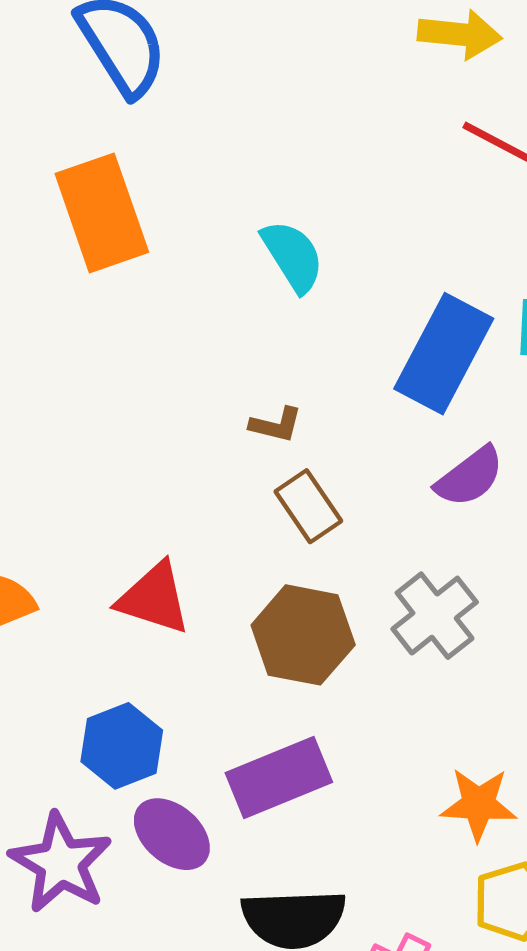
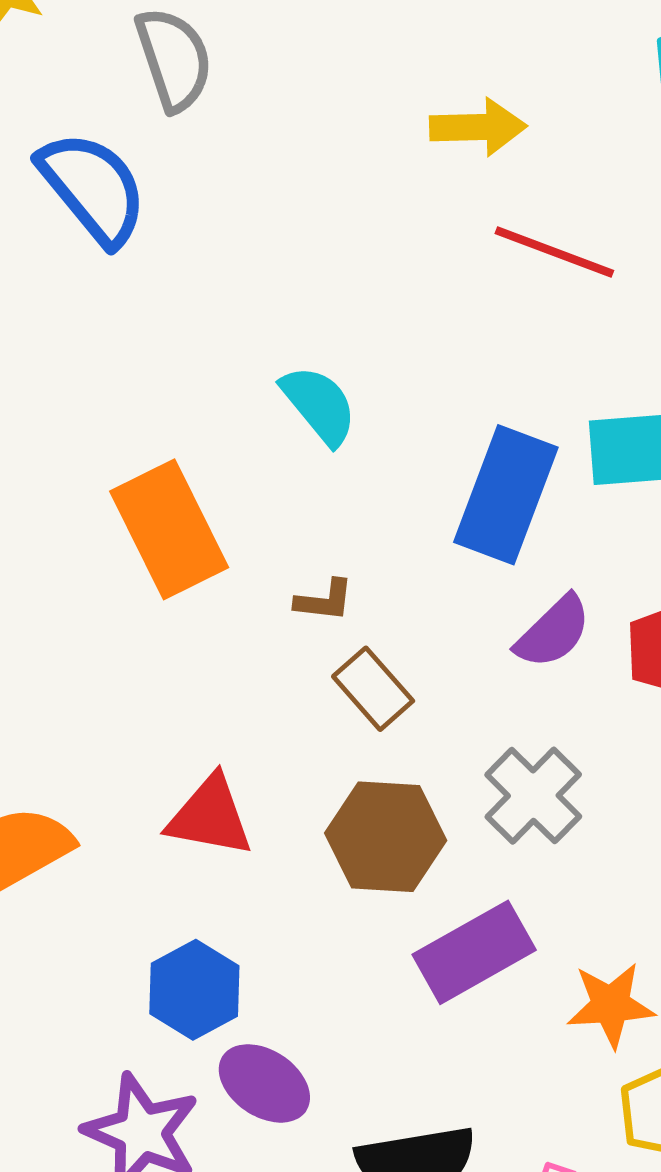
orange rectangle: (102, 213) -> (169, 529), moved
purple rectangle: (279, 778) -> (474, 952), moved

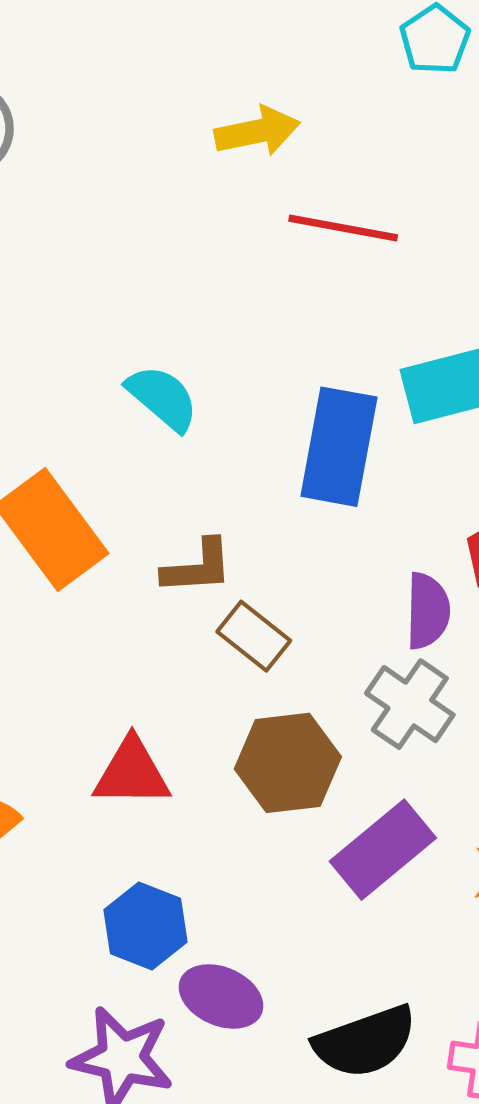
brown L-shape: (324, 600) -> (198, 567), size x1.4
purple semicircle: (553, 632) -> (428, 611), moved, turned -34

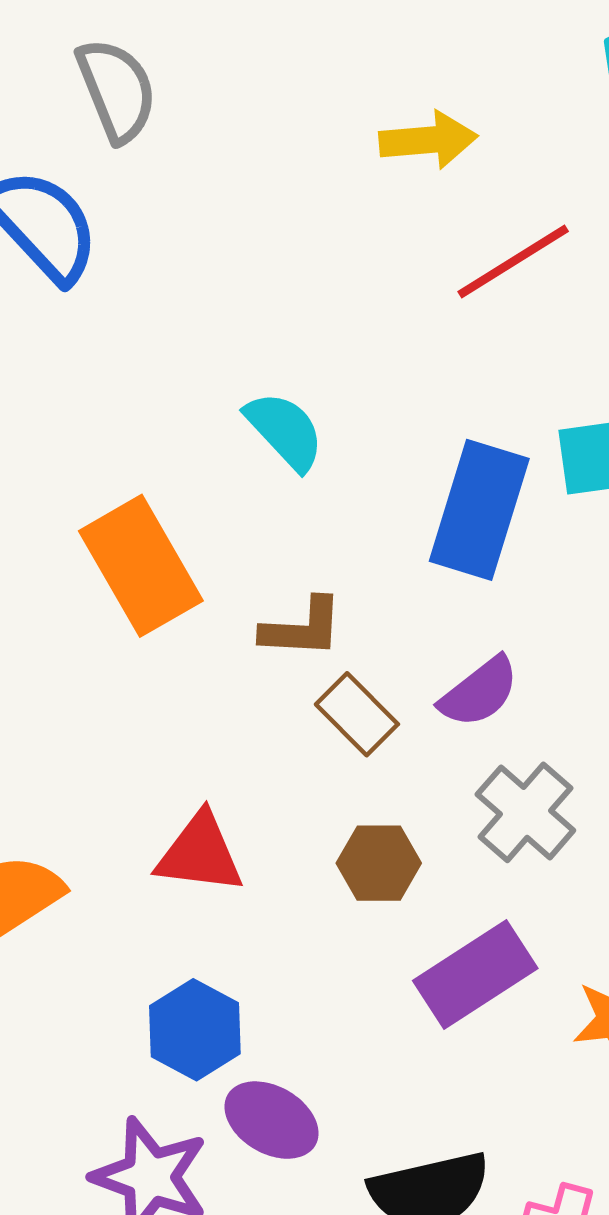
red line: (343, 228) -> (513, 262), turned -49
purple semicircle: (428, 611) -> (479, 692), moved, turned 44
brown hexagon: (288, 763) -> (379, 863), size x0.7

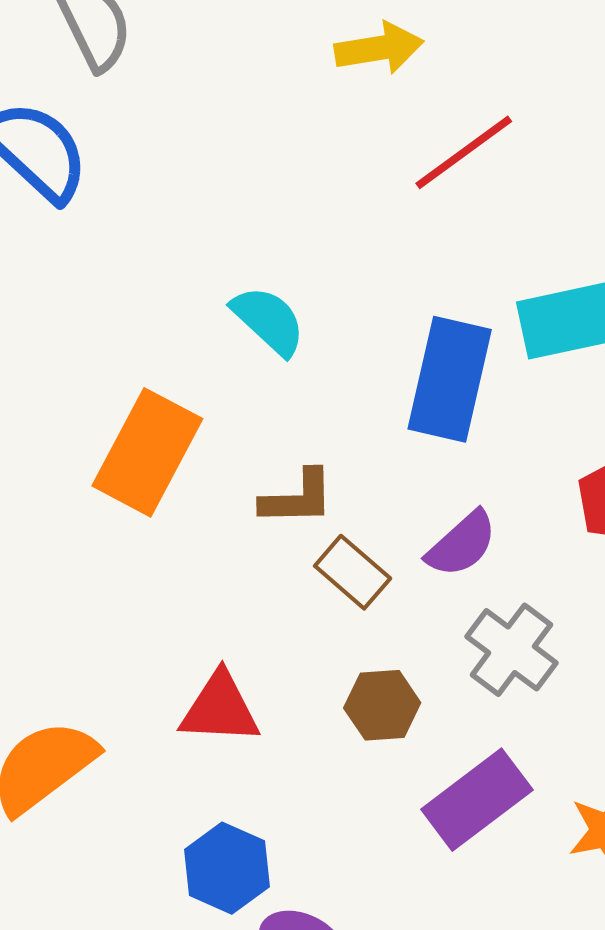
orange rectangle: (141, 566) -> (147, 452), turned 62

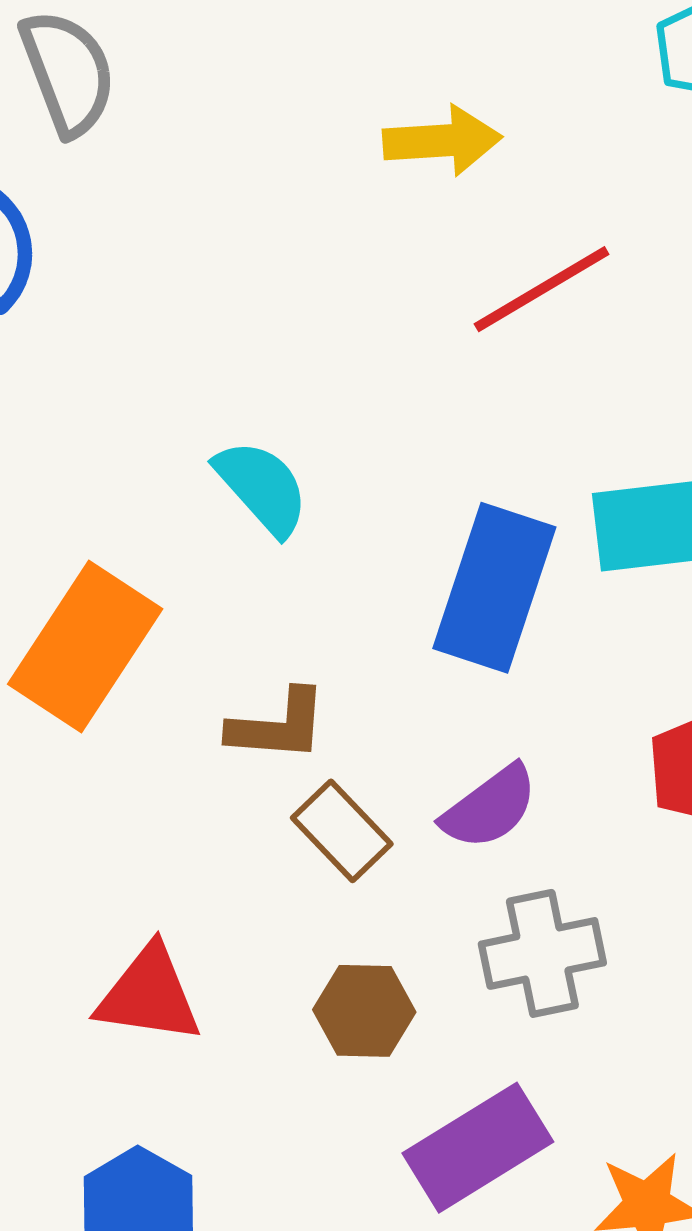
gray cross: (511, 650) -> (542, 953), turned 36

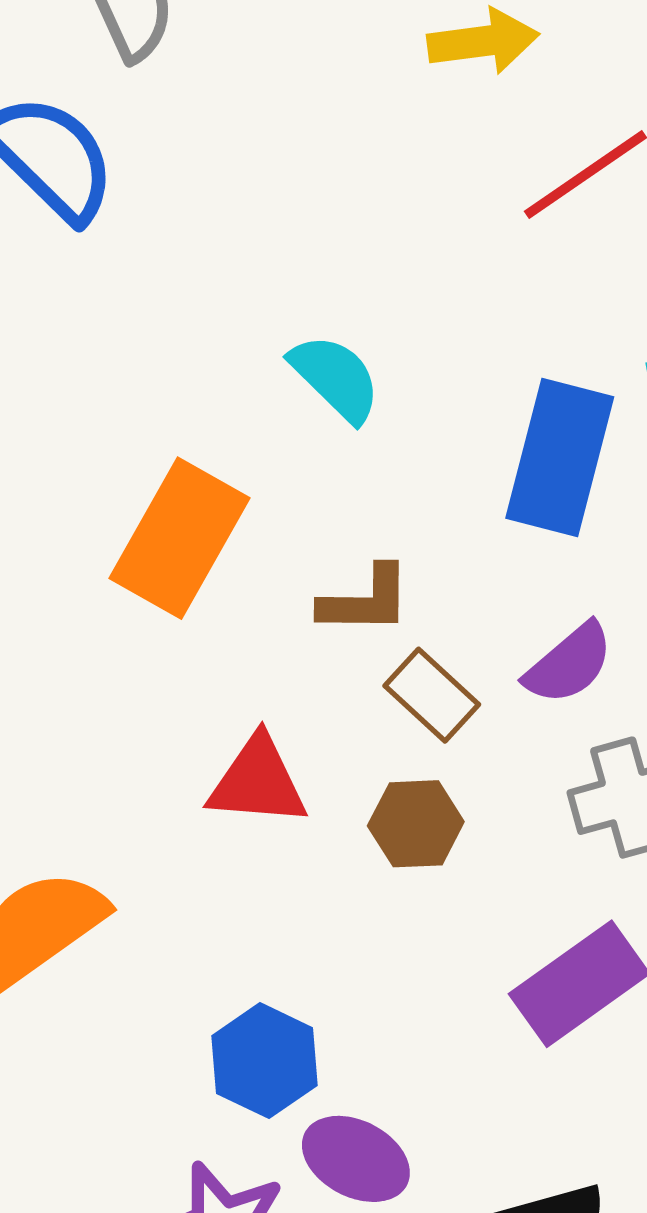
red triangle: (149, 995) -> (258, 781), moved
brown hexagon: (364, 1011) -> (416, 824), moved

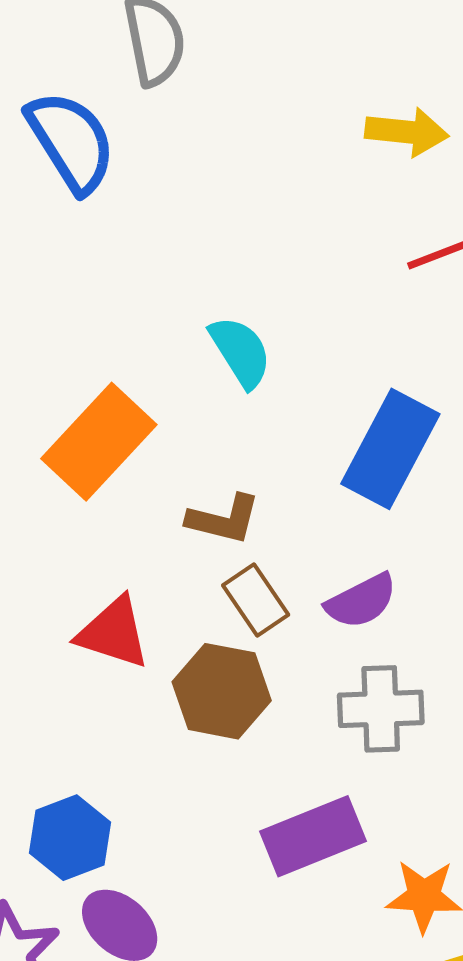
brown hexagon: (416, 824) -> (222, 691), size x1.4

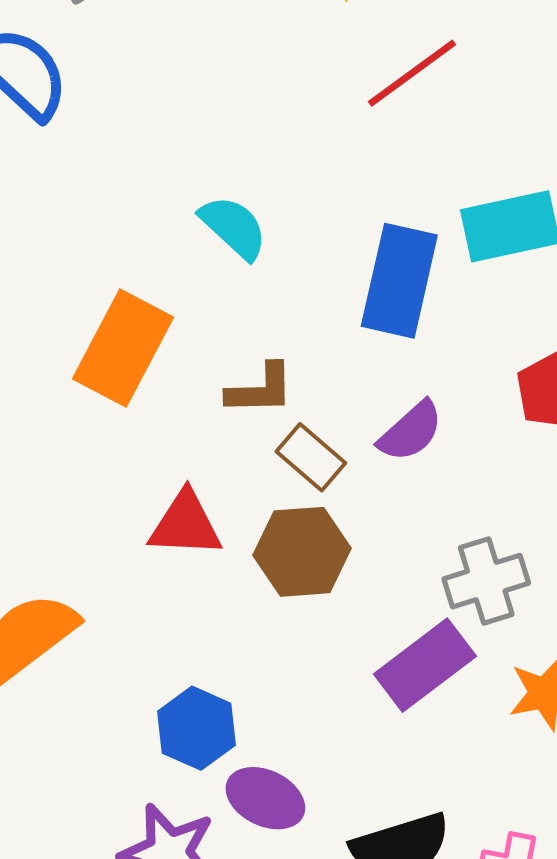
gray cross: (381, 709) -> (486, 581), moved

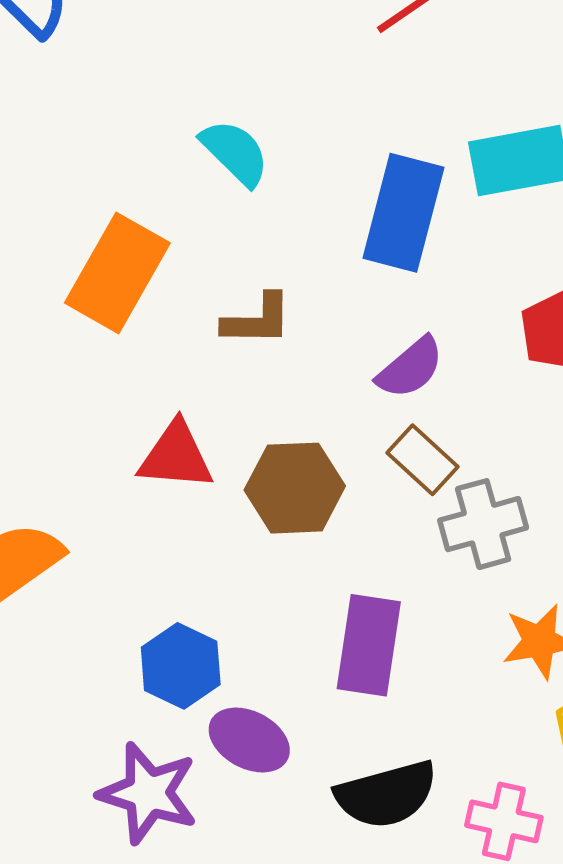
brown rectangle: (311, 457) -> (422, 460), moved
purple rectangle: (425, 665) -> (369, 645), moved, turned -46

